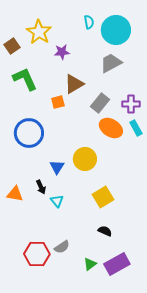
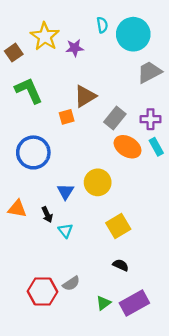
purple star: (62, 52) -> (75, 48), moved
gray trapezoid: (111, 63) -> (149, 72), moved
orange triangle: (15, 194) -> (17, 209), moved

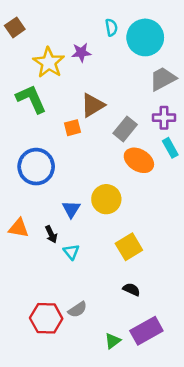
yellow star: (45, 36) -> (49, 63), moved
brown square: (14, 53) -> (15, 27), moved
purple cross: (150, 119) -> (164, 118), moved
cyan rectangle: (156, 147) -> (170, 148), moved
green triangle: (103, 303) -> (113, 341), moved

